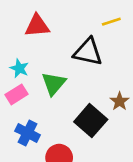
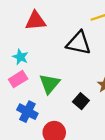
green triangle: (54, 83) -> (50, 84), moved
black square: (91, 121) -> (81, 101), size x0.6

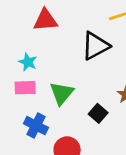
black triangle: (79, 43) -> (95, 46), turned -40
pink rectangle: (18, 79) -> (25, 88), turned 30

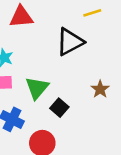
black square: (98, 113) -> (59, 108), moved

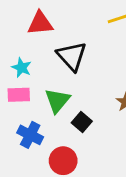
black triangle: (70, 42) -> (72, 56), moved, turned -44

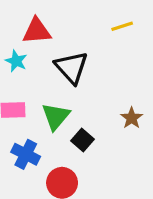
cyan star: (22, 68) -> (16, 61), moved

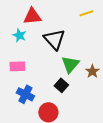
green triangle: (56, 116) -> (70, 64), moved

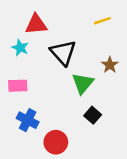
brown star: (92, 71) -> (110, 65), moved
black square: (61, 85) -> (93, 115), moved

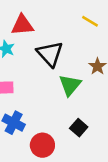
yellow line: (102, 21) -> (90, 21), turned 49
black square: (93, 115) -> (79, 128), moved

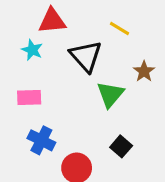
yellow line: (90, 21) -> (119, 28), moved

